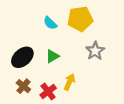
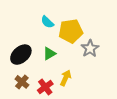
yellow pentagon: (80, 19) -> (71, 31), moved

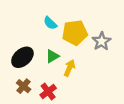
gray star: (90, 48) -> (102, 41), moved
yellow arrow: (66, 78) -> (69, 68), moved

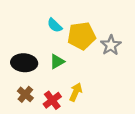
black ellipse: (22, 57) -> (24, 63), turned 45
yellow arrow: (69, 68) -> (76, 92), moved

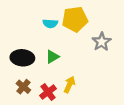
cyan semicircle: (55, 25) -> (50, 24), turned -40
yellow pentagon: (82, 36) -> (75, 19), moved

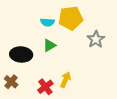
green triangle: (52, 57) -> (49, 45), moved
brown cross: (23, 87) -> (11, 82), moved

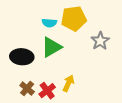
green triangle: (49, 45) -> (51, 47), size x1.5
brown cross: (11, 82) -> (27, 89), moved

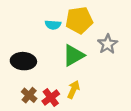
green triangle: (51, 47) -> (73, 55), moved

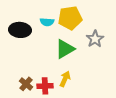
black ellipse: (23, 61) -> (20, 30), moved
red cross: (51, 97) -> (45, 86), turned 35

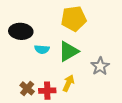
cyan semicircle: (47, 22) -> (42, 49), moved
gray star: (95, 39) -> (100, 66), moved

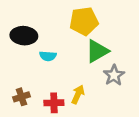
green triangle: (68, 51) -> (97, 51), moved
brown cross: (27, 88) -> (21, 97), moved, turned 32

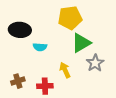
yellow arrow: (78, 94) -> (65, 70), moved, turned -49

